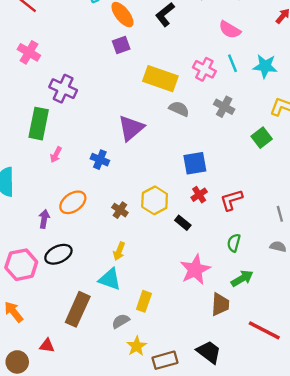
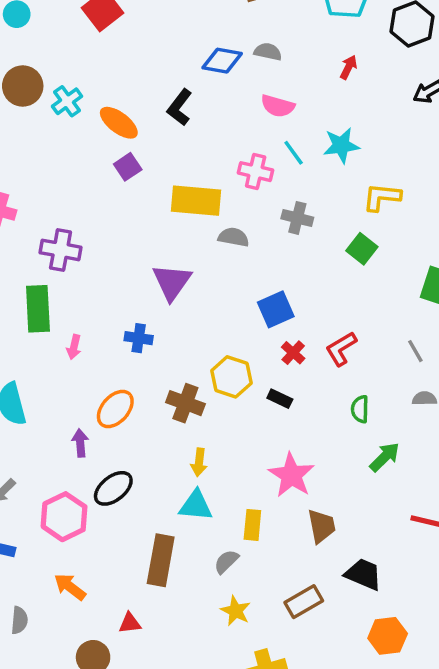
brown cross: (120, 210) -> (185, 403), size x1.5
pink star: (195, 270) -> (291, 475), moved
brown trapezoid: (220, 304) -> (321, 526), moved
yellow star: (137, 346) -> (236, 611), moved

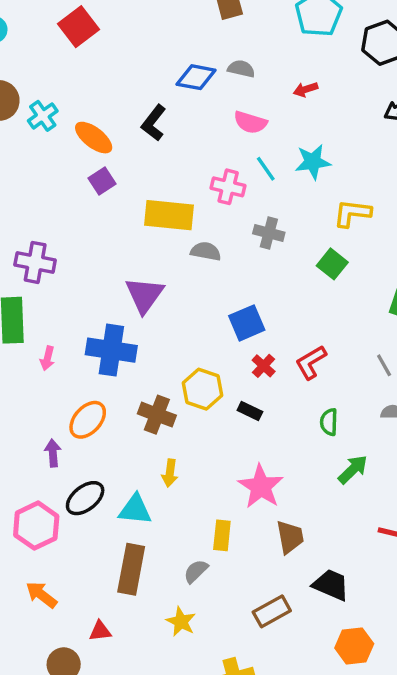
red arrow: (348, 67) -> (306, 89), moved, turned -135
blue cross: (139, 338) -> (111, 350), size x1.8
cyan triangle: (196, 506) -> (135, 510), moved
yellow star: (236, 611) -> (181, 622), moved

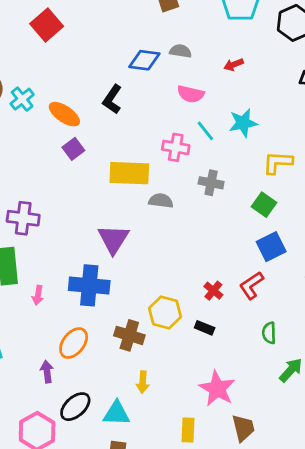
blue square: (247, 323) -> (271, 247), moved

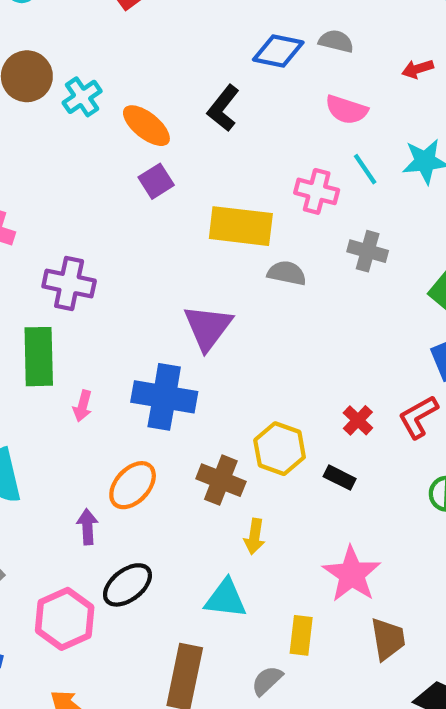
yellow arrow: (143, 382) -> (254, 537), moved
cyan triangle: (116, 413) -> (226, 599), moved

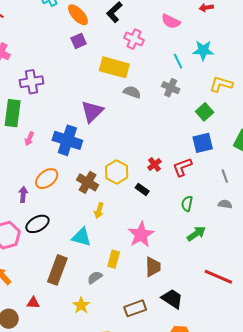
cyan line: (365, 169) -> (178, 61), moved
pink cross: (317, 191) -> (134, 39), moved
purple cross: (69, 284) -> (32, 82), turned -30

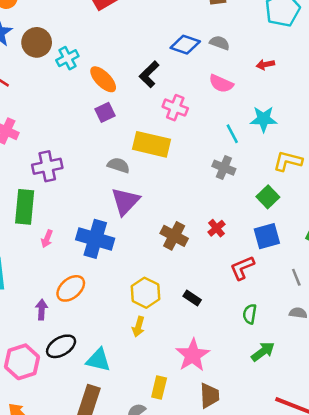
gray semicircle: (132, 92) -> (118, 165), moved
red cross: (154, 164) -> (217, 228), moved
yellow hexagon: (117, 172) -> (145, 293), moved
brown cross: (88, 182) -> (174, 236), moved
cyan triangle: (81, 237) -> (98, 360), moved

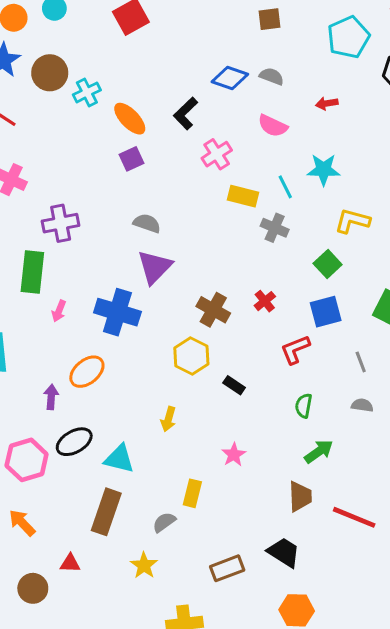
pink cross: (175, 108) -> (217, 154), turned 35
yellow rectangle: (151, 144) -> (243, 196), moved, size x0.7
yellow hexagon: (145, 293) -> (191, 356), moved
pink star: (193, 355) -> (234, 455), size x0.6
brown trapezoid: (209, 396) -> (300, 496), moved

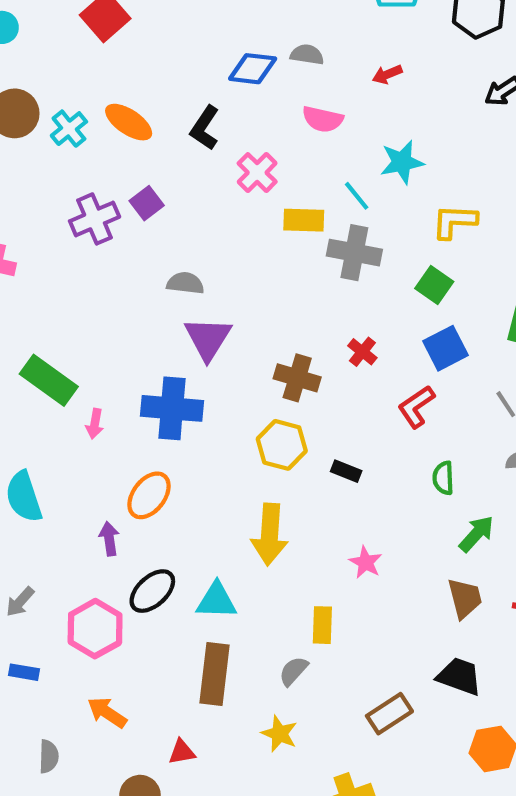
orange ellipse: (130, 119) -> (129, 122), moved
purple cross: (61, 223) -> (95, 219), moved
gray cross: (275, 228) -> (354, 253), size x1.4
green rectangle: (32, 272) -> (49, 380), turned -48
yellow arrow: (168, 419) -> (270, 534), size x1.8

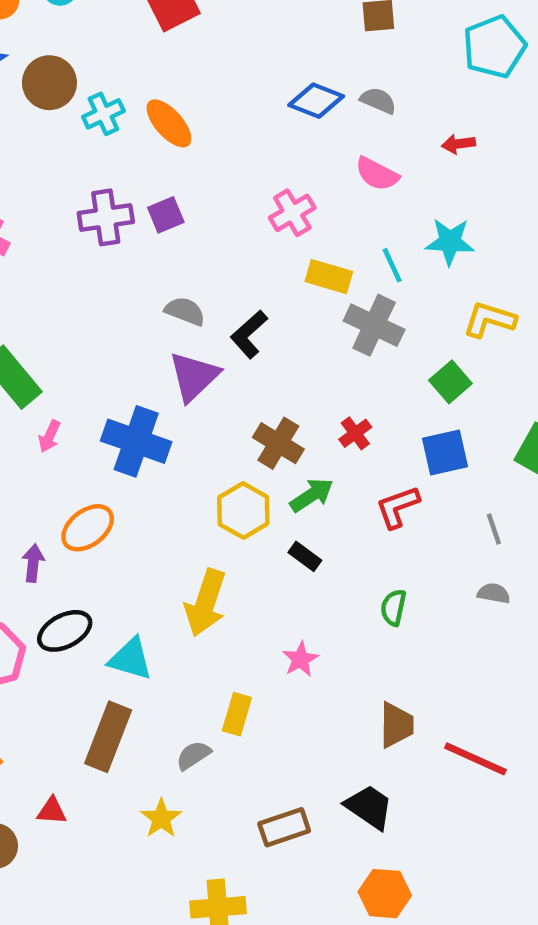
black L-shape: (205, 128) -> (249, 334), moved
green semicircle: (443, 478) -> (393, 607), moved
green arrow: (476, 534) -> (312, 495), moved

